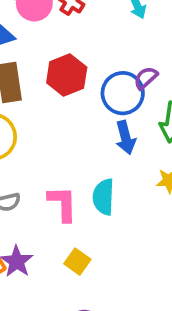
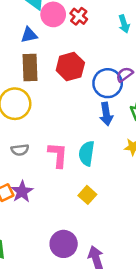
yellow square: (77, 262) -> (87, 195), moved

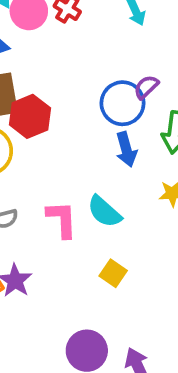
red hexagon: (70, 67) -> (30, 116), moved
cyan semicircle: (87, 153) -> (104, 212), turned -50

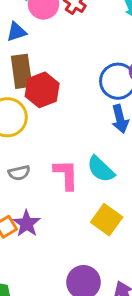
yellow square: (113, 273) -> (107, 220), size x1.4

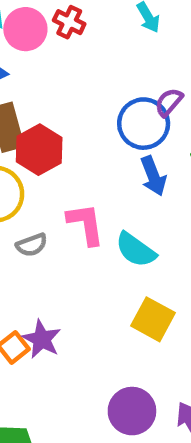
gray semicircle: (19, 173) -> (32, 245), moved
pink L-shape: (66, 175) -> (86, 224), moved

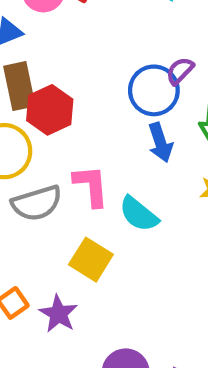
gray semicircle: (32, 245) -> (37, 203), size x1.6
yellow square: (153, 319) -> (91, 260), moved
purple star: (42, 339) -> (58, 314), moved

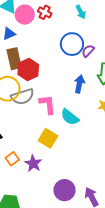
blue circle: (154, 90) -> (72, 44), moved
blue arrow: (160, 142) -> (79, 84), turned -150
gray semicircle: (37, 203) -> (23, 97), moved

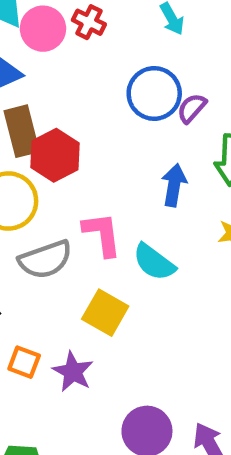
gray semicircle: (23, 97) -> (45, 260), moved
orange square: (12, 159) -> (24, 362), turned -32

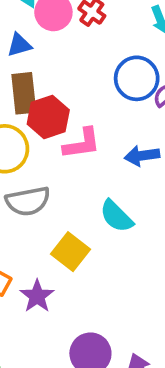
blue arrow: (174, 185) -> (142, 156), turned -116
pink L-shape: (102, 234) -> (82, 144), moved, turned 81

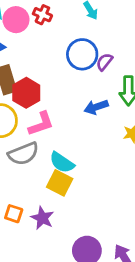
pink L-shape: (82, 144) -> (41, 124), moved
cyan semicircle: (116, 216) -> (62, 162), moved

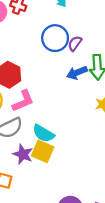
blue arrow: (96, 107) -> (77, 73), moved
purple star: (42, 218) -> (23, 154), moved

